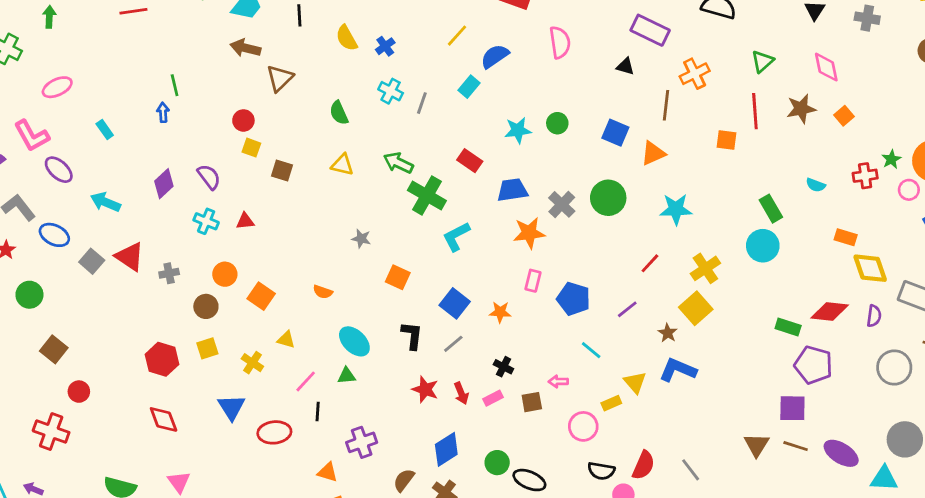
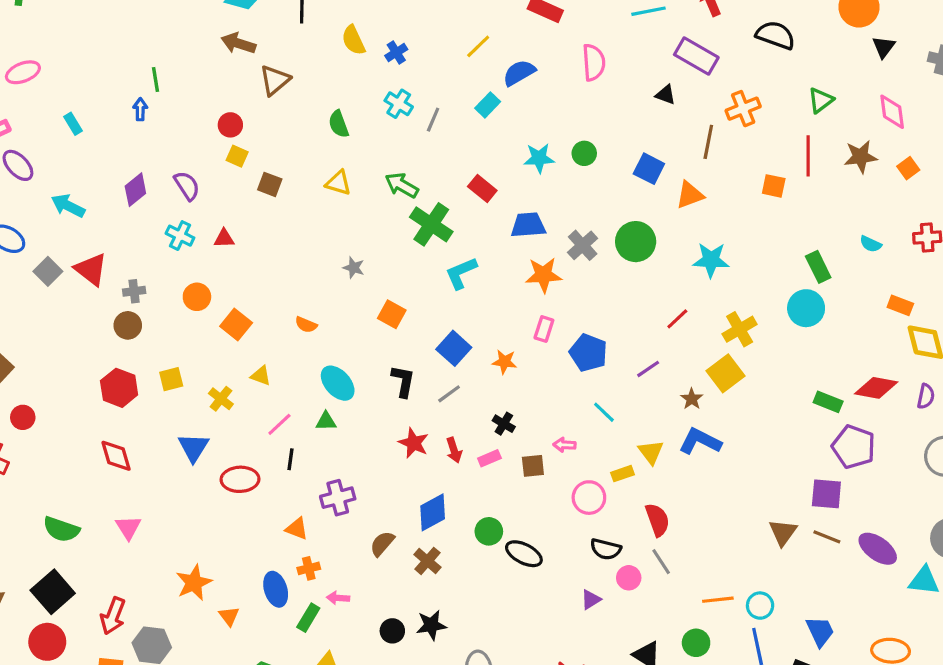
brown circle: (206, 306) -> (128, 325), moved
red semicircle: (643, 465) -> (657, 520), moved, turned -48
gray line: (691, 470) -> (661, 562), moved

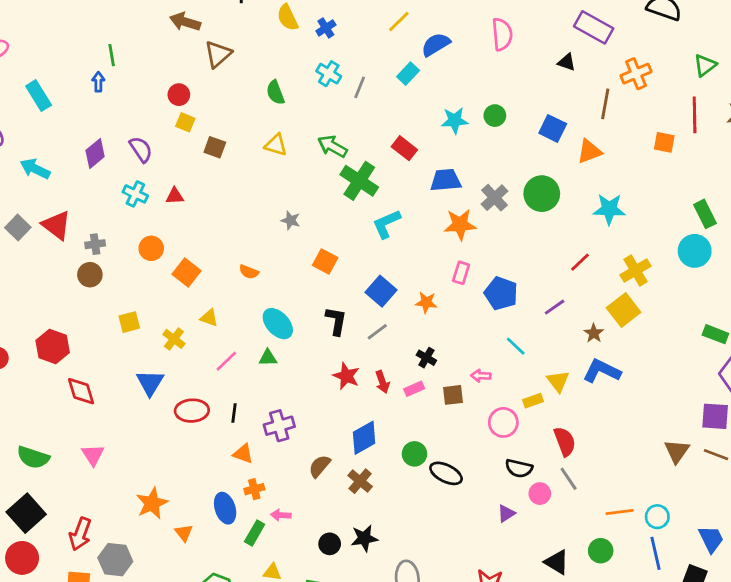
cyan rectangle: (73, 124) -> (39, 96), size x1.5
red hexagon: (119, 388) -> (53, 347), moved
black line: (290, 459) -> (234, 413), moved

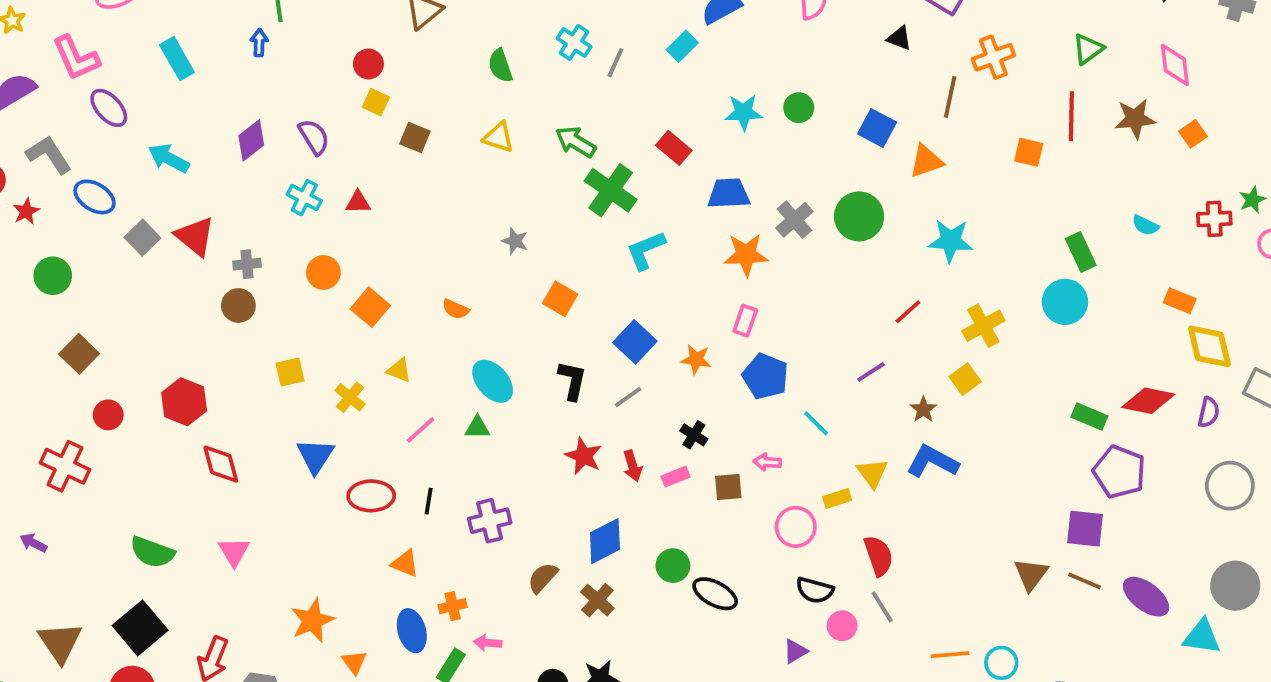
blue pentagon: (501, 293) -> (765, 376), moved
yellow square: (624, 310) -> (965, 379), size x0.7
orange triangle: (243, 454) -> (405, 563), moved

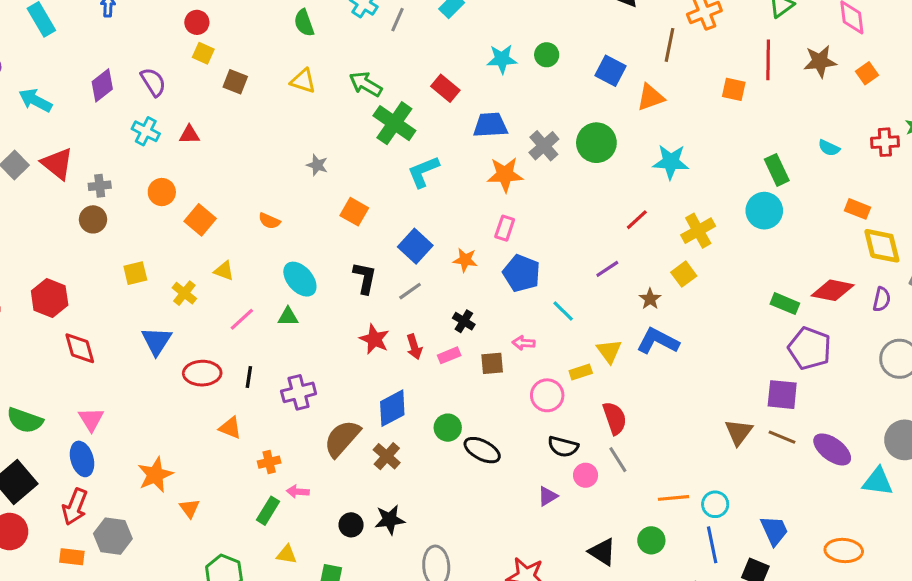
brown semicircle: (543, 578) -> (342, 438), size x1.5
blue ellipse: (412, 631) -> (82, 459), moved

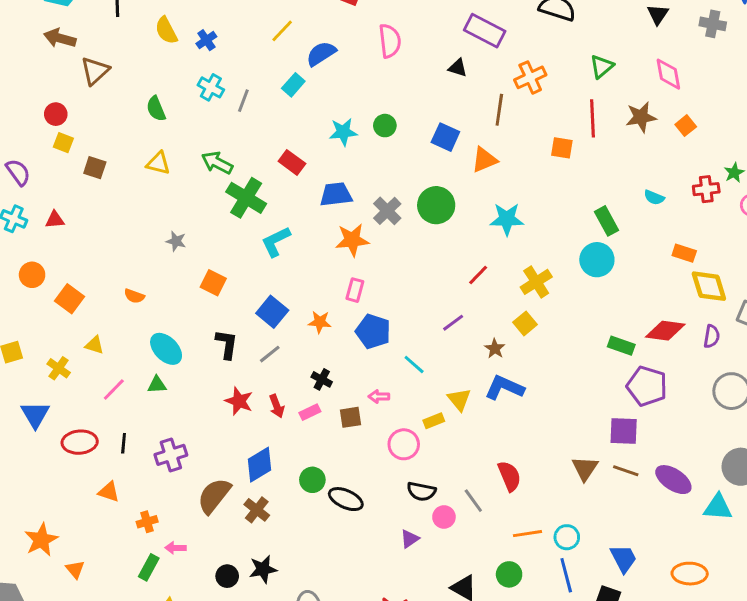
red semicircle: (615, 418) -> (509, 476), moved

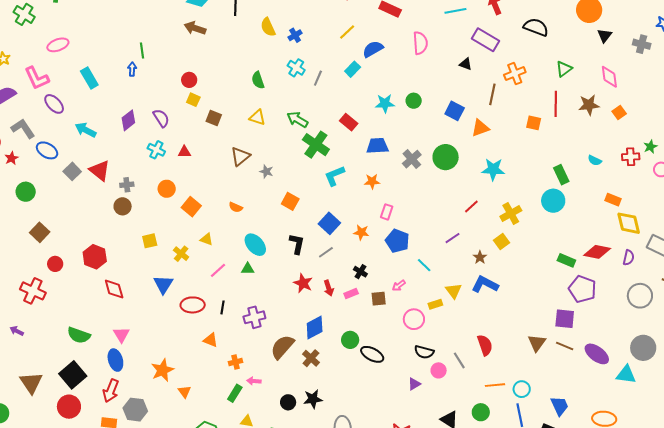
brown triangle: (95, 71) -> (240, 156), moved
orange star: (352, 240) -> (372, 181), moved, size x0.7
pink arrow: (379, 396) -> (399, 286), turned -40

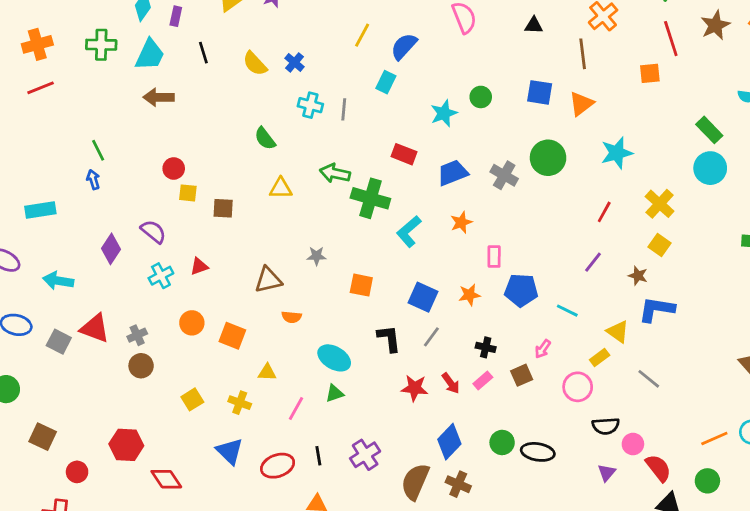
cyan rectangle: (89, 78) -> (40, 210), turned -50
cyan cross: (156, 150) -> (161, 276), turned -36
brown triangle: (240, 156) -> (268, 280), moved, turned 45
red semicircle: (485, 345) -> (658, 468), moved
gray line: (459, 360) -> (649, 379), moved

